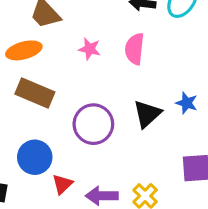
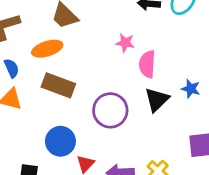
pink star: (90, 49) -> (125, 43), moved
pink semicircle: (135, 49) -> (147, 64), moved

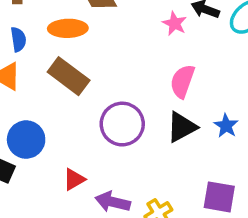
pink star: (125, 43) -> (175, 23), moved
blue circle: (60, 141) -> (26, 140), moved

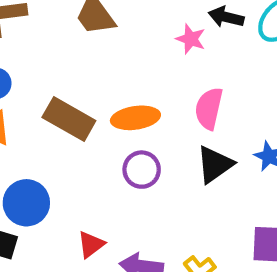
orange ellipse: (68, 28) -> (135, 118), moved
purple circle: (122, 124) -> (142, 170), size x0.7

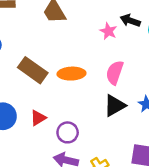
purple circle: (142, 170) -> (68, 132), moved
red triangle: (91, 244) -> (38, 118), moved

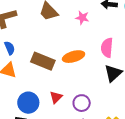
pink star: (108, 31) -> (82, 18), moved

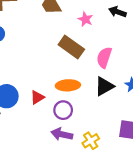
orange ellipse: (74, 57) -> (68, 85), moved
brown rectangle: (43, 61) -> (71, 47), moved

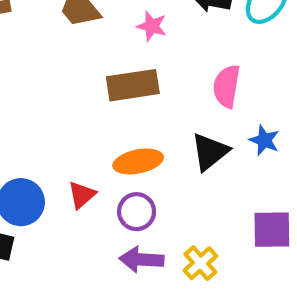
brown rectangle: (71, 47) -> (133, 85), turned -35
pink semicircle: (104, 57) -> (227, 86), moved

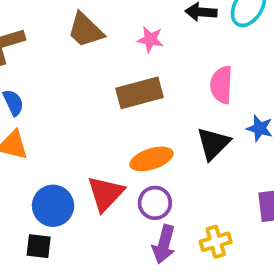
red triangle: (82, 195) -> (106, 194), size x1.5
purple arrow: (141, 260) -> (164, 244), turned -72
yellow cross: (200, 263) -> (216, 242), turned 32

